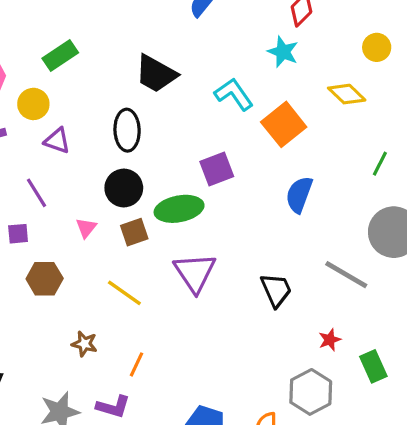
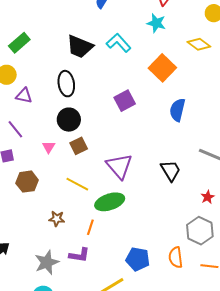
cyan L-shape: (234, 94) -> (119, 43), moved
green ellipse: (179, 209) -> (110, 202), moved

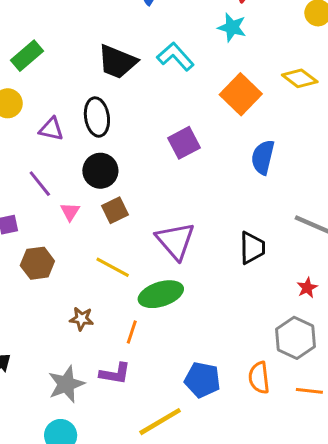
yellow diamond: (199, 44) -> (300, 78), moved
purple triangle: (24, 96) -> (51, 129), moved
purple line: (15, 129) -> (40, 184), moved
black trapezoid: (171, 171) -> (252, 248), turned 30

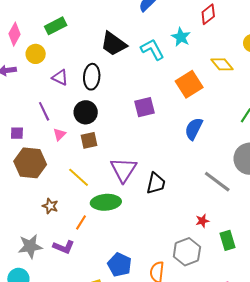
cyan star: (232, 27) -> (181, 37), moved
yellow diamond: (300, 78) -> (222, 64), moved
black trapezoid: (252, 248) -> (156, 183), moved
brown hexagon: (37, 263) -> (30, 163), size x1.4

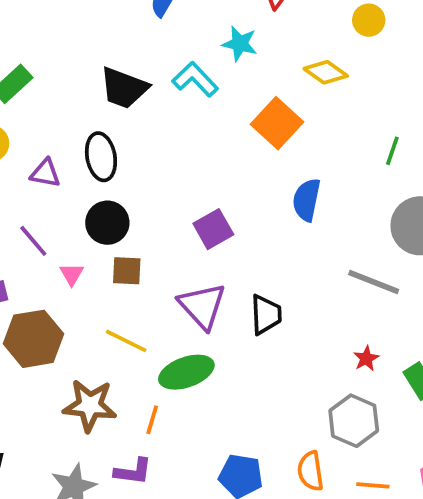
purple square: (144, 107) -> (213, 229), moved
brown square: (89, 140) -> (127, 271), turned 30
brown star: (50, 206) -> (90, 405), size x1.8

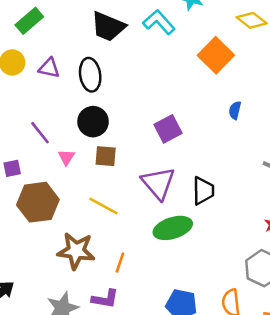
purple triangle: (45, 173) -> (49, 68), moved
blue semicircle: (307, 200) -> (235, 110), size x0.6
green ellipse: (186, 372) -> (173, 228), moved

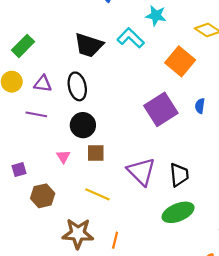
purple square: (168, 129) -> (161, 109), moved, size x1.4
purple line: (40, 133) -> (36, 114), moved, turned -36
brown hexagon: (38, 202) -> (43, 196), size x0.7
green ellipse: (173, 228) -> (178, 212), moved

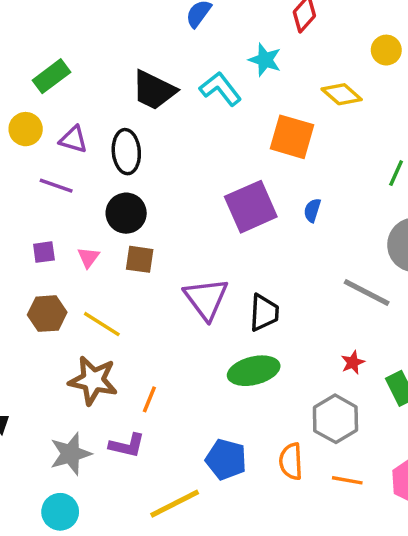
orange square: (180, 61) -> (292, 137), turned -32
purple square: (19, 170) -> (44, 252), moved
yellow line: (97, 194) -> (102, 324), moved

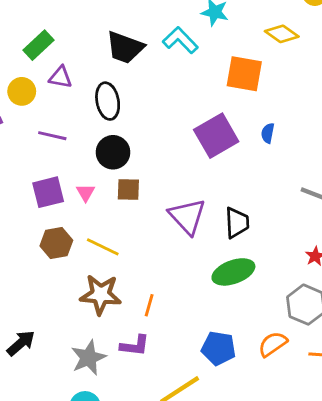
purple triangle: (73, 139) -> (61, 77), moved
purple square: (44, 252) -> (48, 192), size x1.6
orange semicircle: (291, 461) -> (273, 344), turned 64

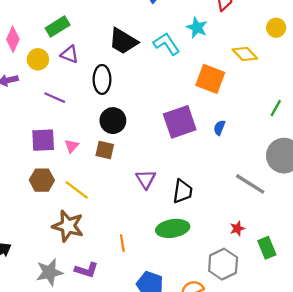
black circle: (113, 152) -> (113, 121), moved
purple triangle: (187, 216) -> (146, 179), size x0.7
orange line: (149, 305) -> (122, 243), moved, turned -36

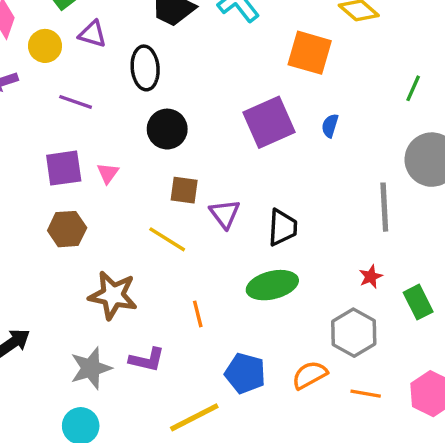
brown square: (105, 150) -> (184, 190), moved
gray line: (250, 184) -> (384, 207), turned 60
yellow line: (77, 190) -> (167, 239), moved

